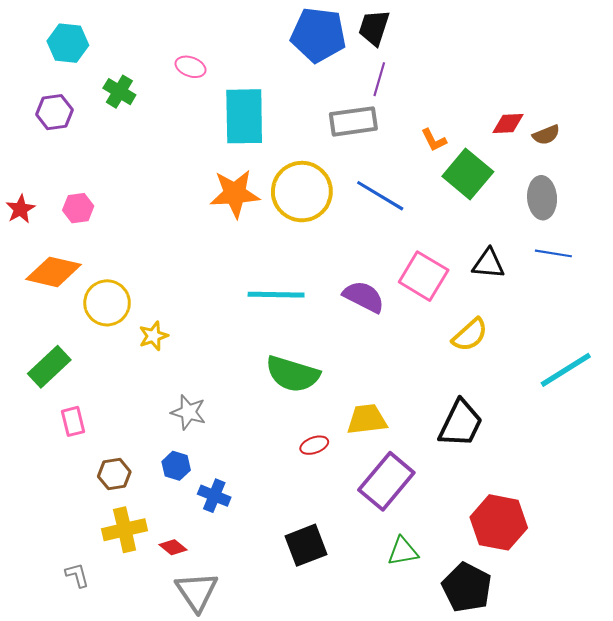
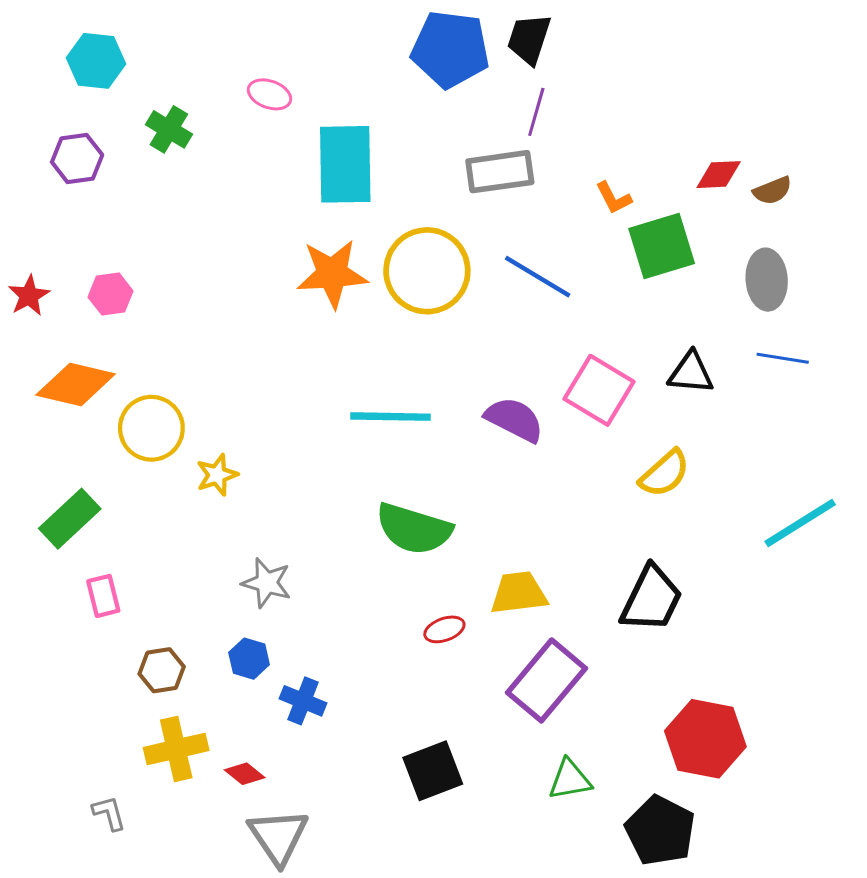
green square: (468, 174) -> (662, 246), turned 33

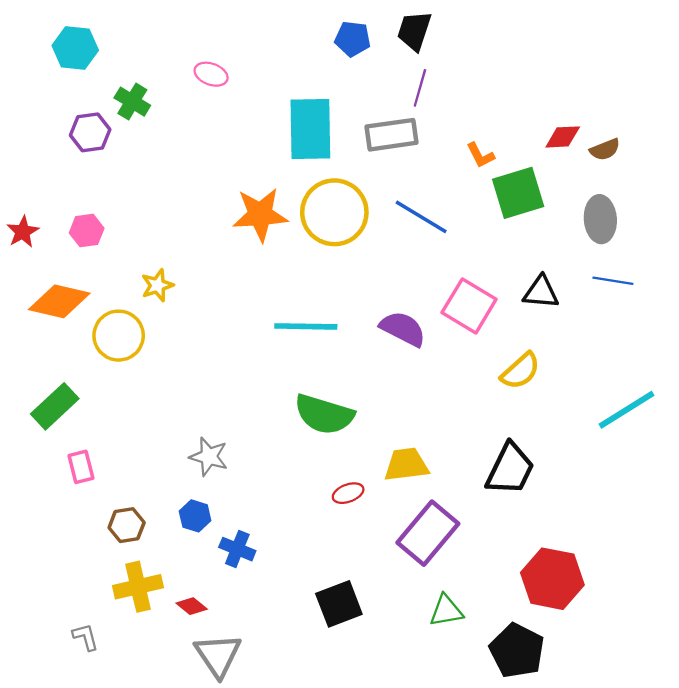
blue pentagon: (450, 49) -> (353, 39), size x0.6
purple hexagon: (77, 159) -> (90, 132), moved
cyan rectangle: (345, 164) -> (310, 129), moved
yellow star: (217, 475) -> (157, 285), moved

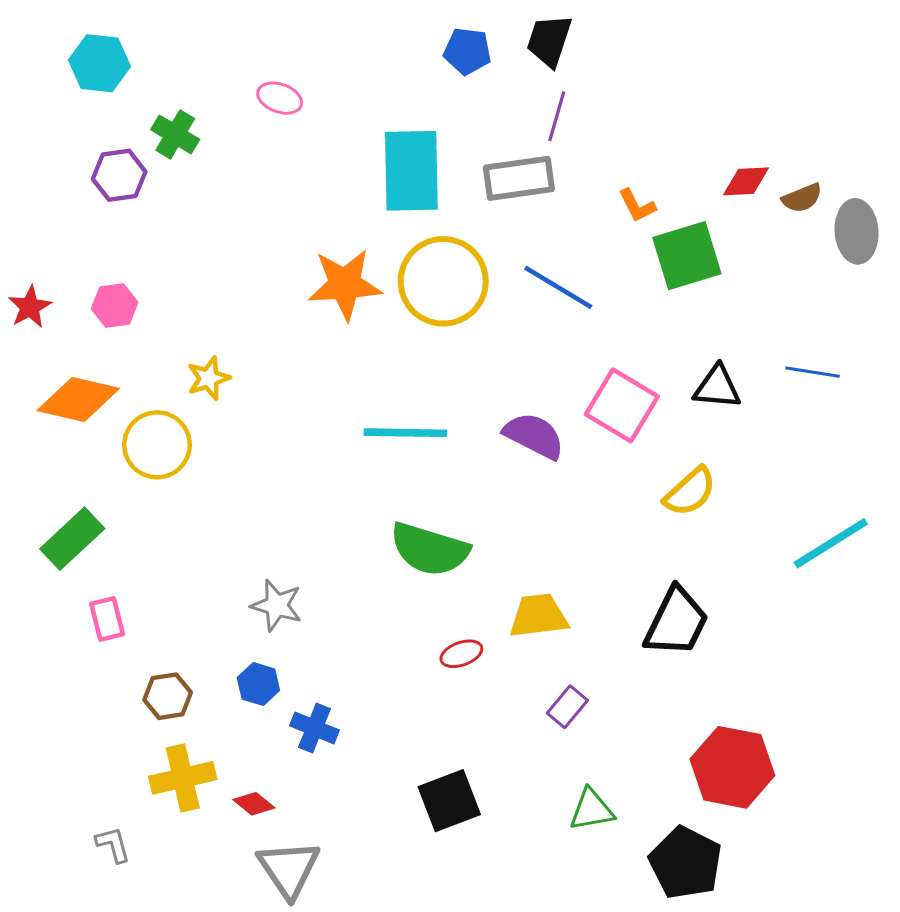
gray ellipse: (600, 219) -> (857, 231), moved
purple rectangle: (428, 533) -> (567, 707), size x0.5

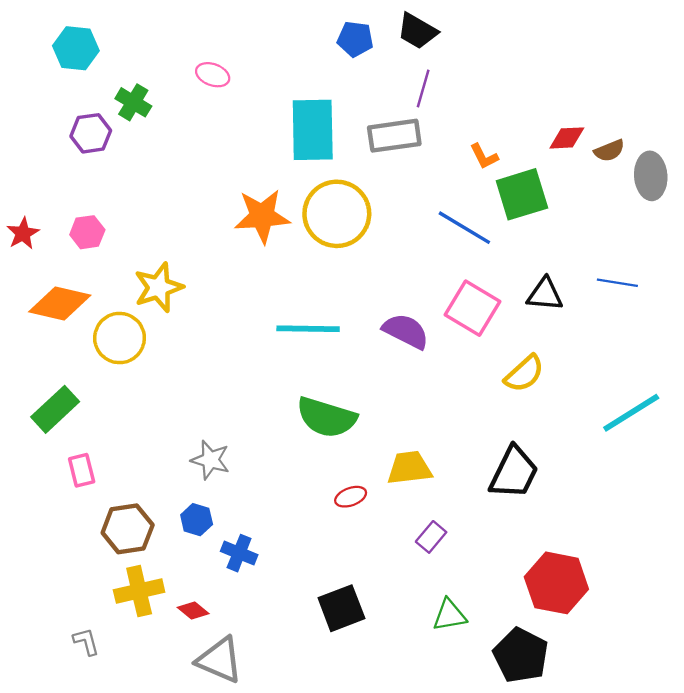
black trapezoid: (549, 41) -> (417, 31), turned -78
blue line: (558, 287) -> (464, 228), moved
yellow star: (209, 378) -> (159, 287), size x1.5
brown hexagon: (168, 696) -> (128, 529), size x1.4
gray triangle: (289, 869) -> (220, 660), turned -33

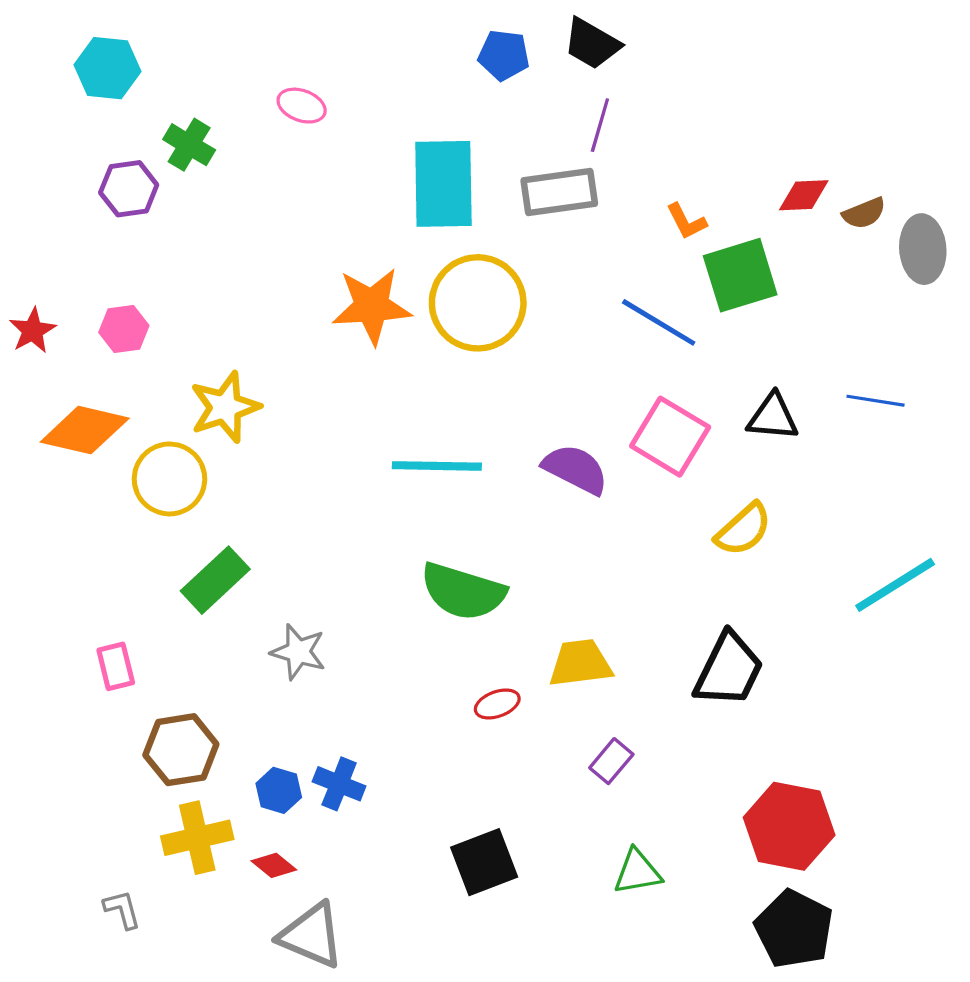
green rectangle: (55, 409) -> (215, 580), moved
blue hexagon: (197, 520) -> (279, 790), moved
black pentagon: (521, 655) -> (794, 929), moved

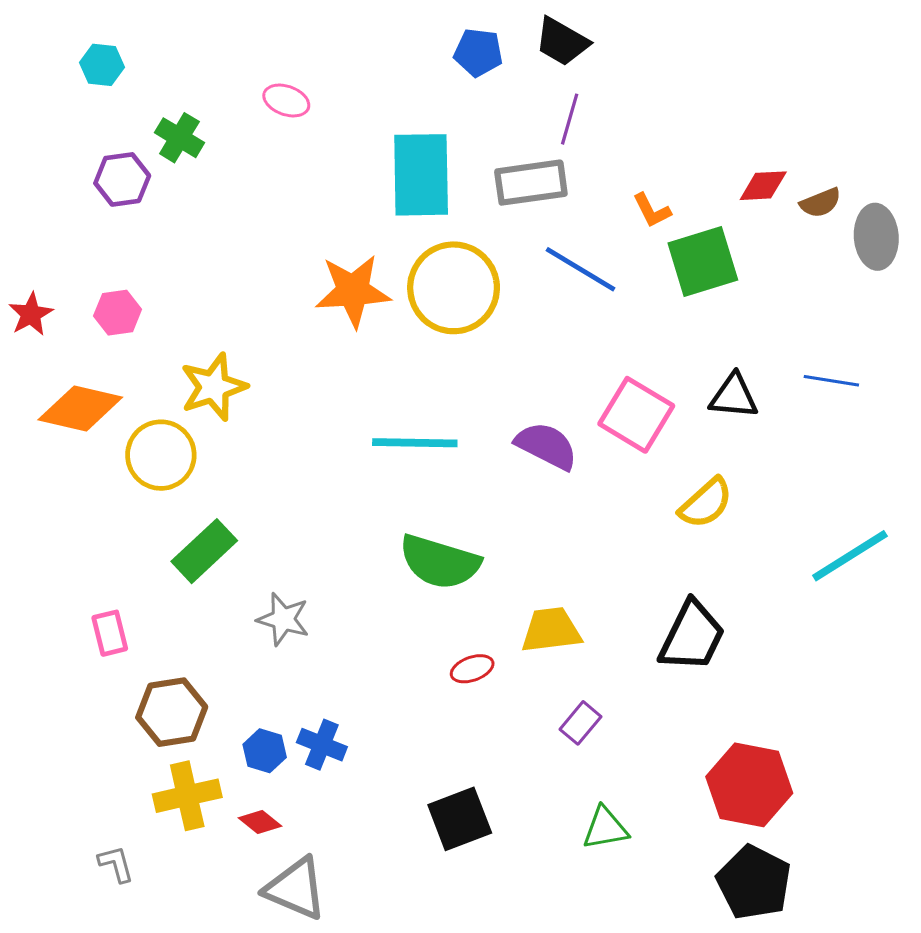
cyan hexagon: (108, 68) -> (102, 65), size x0.7
blue line: (659, 322) -> (581, 269), moved

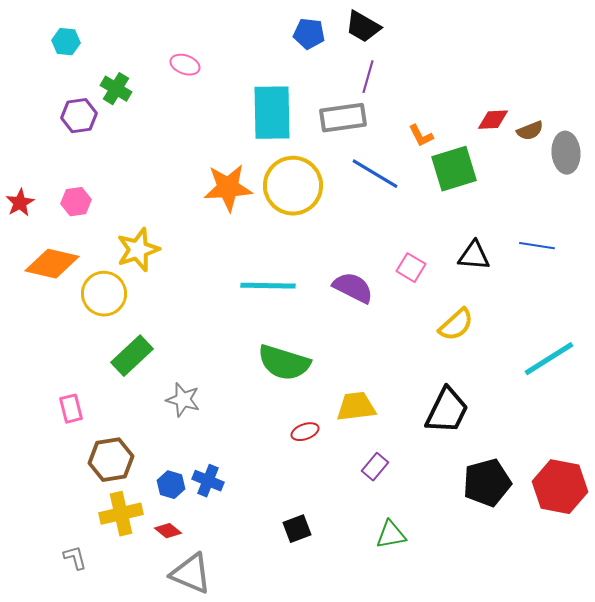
pink square: (636, 415) -> (411, 268), size x0.6
red hexagon: (749, 785) -> (560, 487), moved
black square: (460, 819) -> (297, 529), size x0.7
black pentagon: (754, 882) -> (487, 483), moved, turned 30

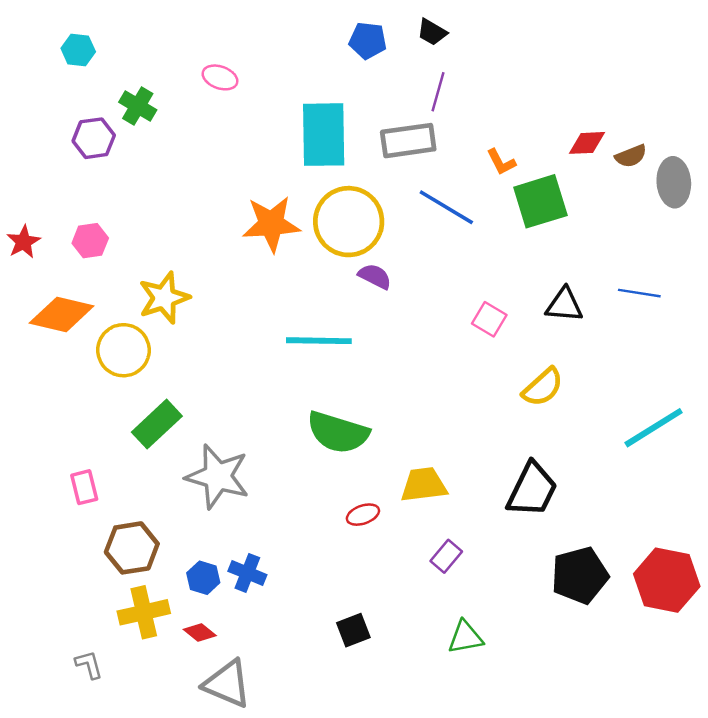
black trapezoid: (363, 27) -> (432, 32), size x0.7
purple semicircle: (353, 288) -> (375, 276), moved, size x0.7
gray star: (183, 400) -> (218, 476), size x1.6

